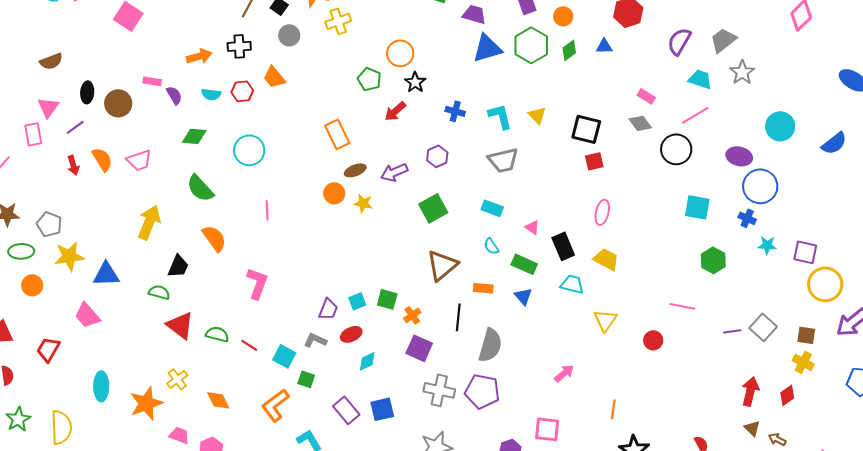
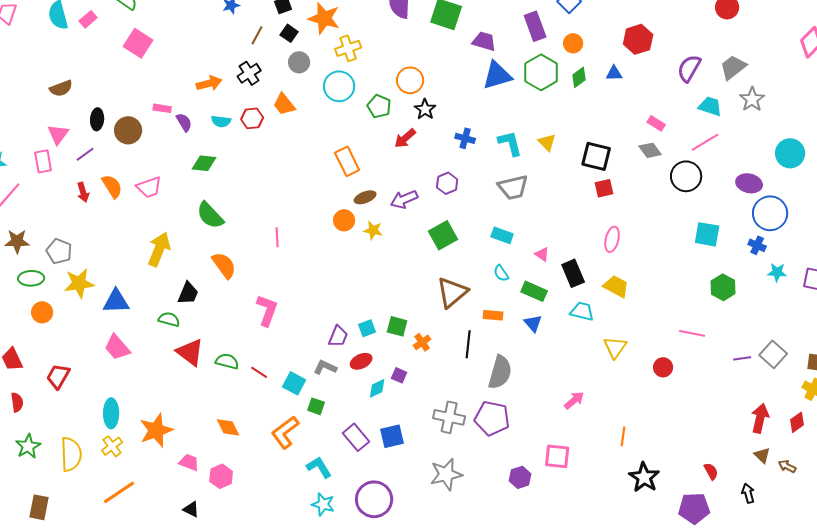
black cross: (239, 46) -> (249, 73), turned -30
cyan circle: (249, 150) -> (339, 86), moved
pink trapezoid: (87, 315) -> (117, 347), moved
purple square: (419, 348) -> (399, 375), moved, size x0.6
yellow cross: (177, 379) -> (112, 446), moved

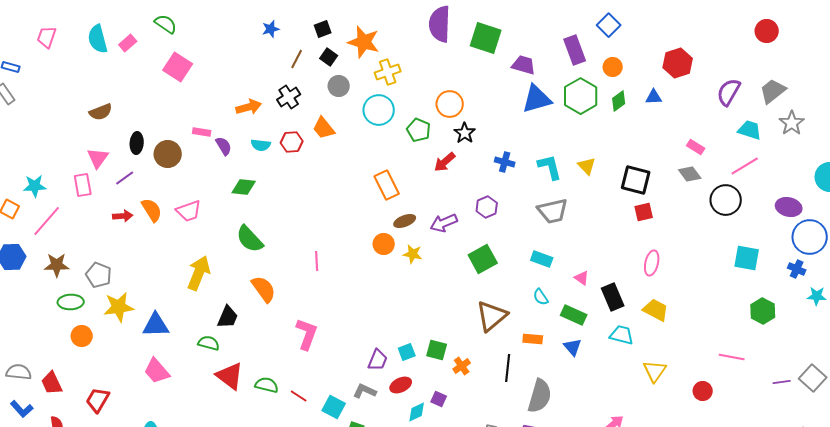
red arrow: (83, 192) -> (123, 216), turned -78

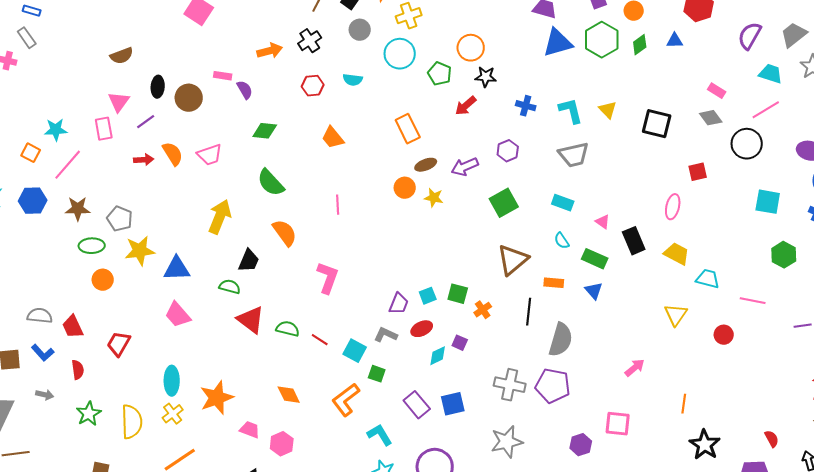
orange trapezoid: (324, 128) -> (333, 138), moved
black star: (465, 133) -> (486, 77), turned -30
cyan semicircle: (261, 145) -> (353, 80), moved
red square: (644, 212) -> (698, 172), moved
cyan trapezoid: (622, 335) -> (708, 279), moved

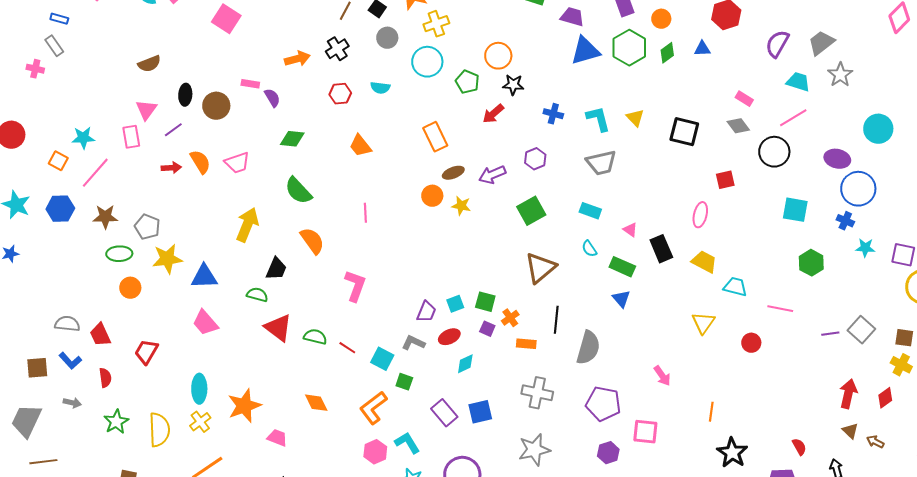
orange rectangle: (554, 283) -> (526, 344), moved
purple square: (460, 343) -> (487, 329), moved
pink arrow: (635, 368) -> (662, 376), turned 95
purple pentagon: (553, 386) -> (603, 404), moved
pink hexagon: (282, 444) -> (375, 452), moved

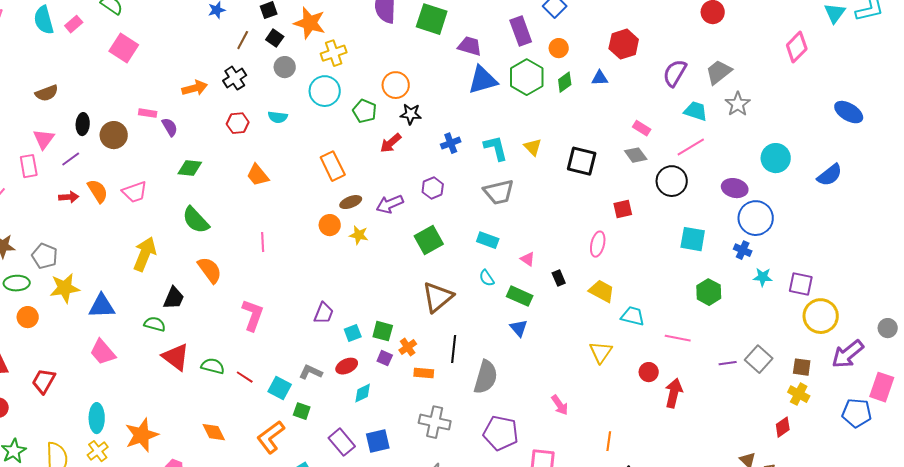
blue cross: (553, 114) -> (451, 143), turned -36
black rectangle: (661, 249) -> (559, 278), size x0.6
purple trapezoid: (426, 312) -> (324, 313), moved
red arrow: (848, 394) -> (674, 393), moved

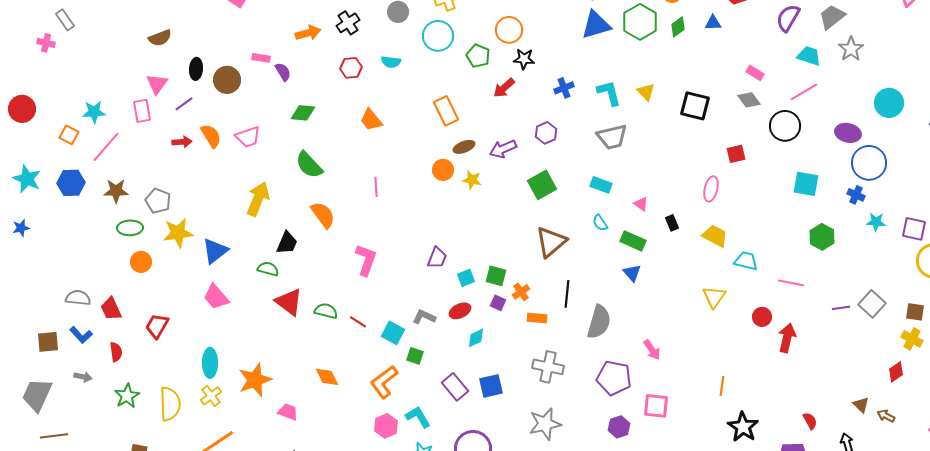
blue triangle: (102, 306) -> (215, 251), turned -36
pink arrow: (560, 405) -> (652, 350), moved

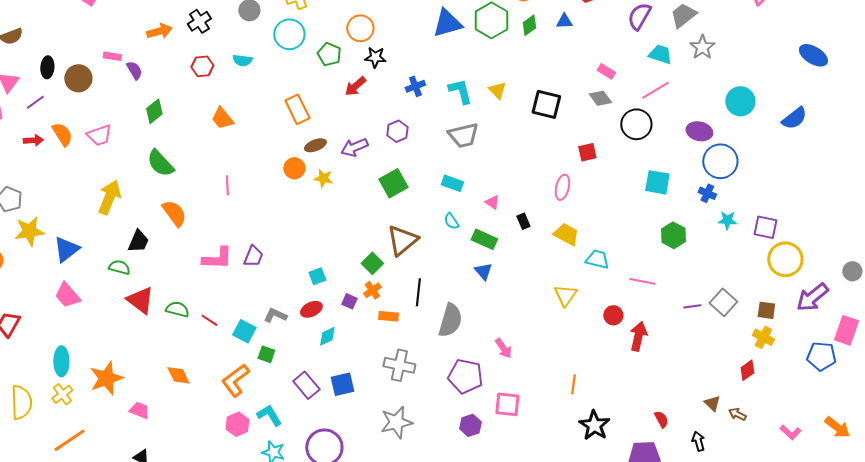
green diamond: (303, 113) -> (154, 111), turned -45
purple trapezoid: (437, 258) -> (253, 256), moved
pink L-shape: (366, 260) -> (217, 258), turned 72
green square: (496, 276) -> (372, 263), moved, turned 30

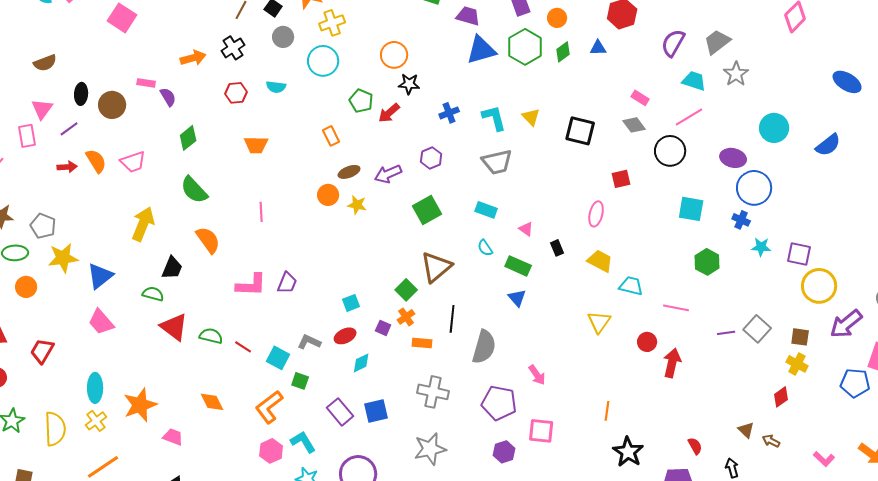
green pentagon: (329, 54) -> (361, 101), moved
orange rectangle: (297, 109) -> (331, 136), size x0.7
orange trapezoid: (222, 118) -> (256, 145), turned -50

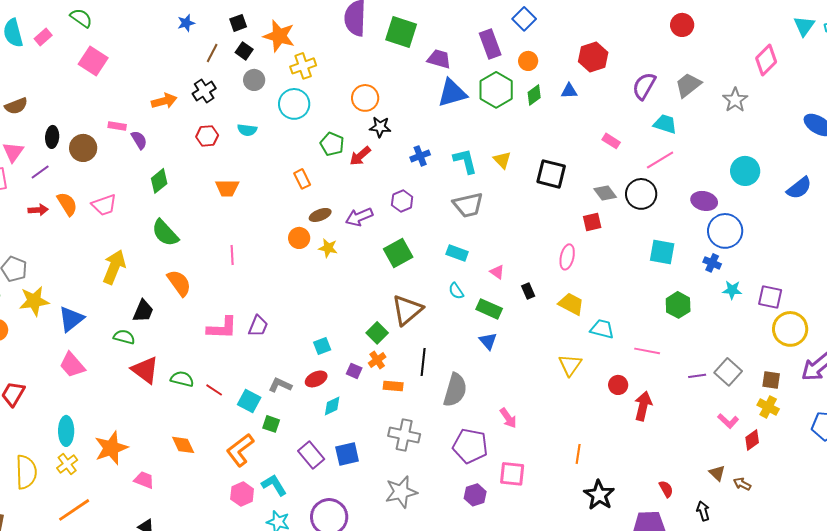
gray star: (736, 74) -> (735, 100), moved
gray diamond: (634, 125) -> (605, 193), moved
pink L-shape: (824, 459) -> (728, 421), moved

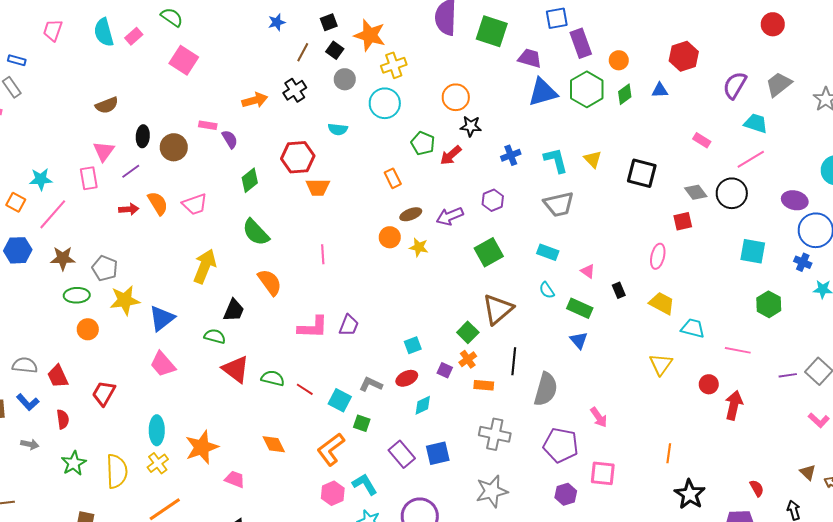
blue square: (524, 19) -> (557, 18), moved, turned 35
red hexagon: (207, 136) -> (298, 157), moved, size x1.5

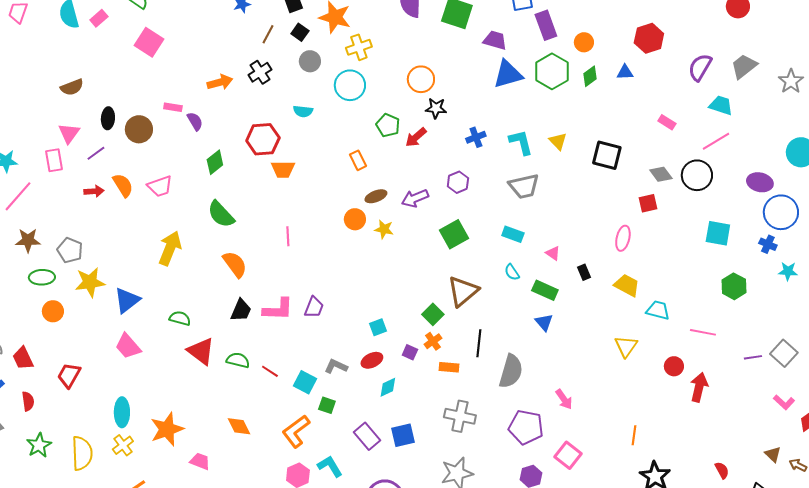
black trapezoid: (234, 310) -> (241, 310), moved
pink square: (603, 473) -> (568, 455), turned 32

